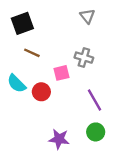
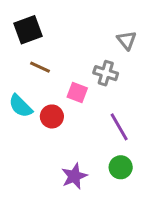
gray triangle: (87, 16) -> (127, 40), moved
pink square: (61, 73) -> (77, 93), turned 35
purple star: (59, 139) -> (74, 176), turned -30

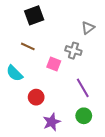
black square: (28, 30) -> (34, 15), moved
gray triangle: (127, 40) -> (88, 28), turned 32
red circle: (52, 116) -> (36, 97), moved

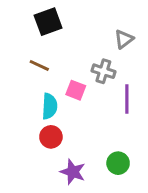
cyan semicircle: (14, 73) -> (49, 106), moved, turned -132
purple line: (83, 88) -> (127, 99), moved, turned 30
purple star: (52, 122) -> (73, 172), turned -30

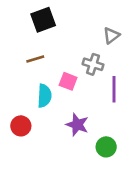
brown line: (39, 65) -> (35, 59), turned -42
red circle: (51, 137) -> (21, 126), moved
purple star: (73, 172) -> (77, 125), moved

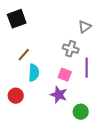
black square: (43, 20) -> (17, 19), moved
brown line: (35, 59) -> (24, 55), moved, turned -32
pink square: (68, 81) -> (65, 75), moved

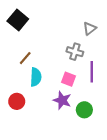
black square: (17, 19) -> (18, 20), turned -30
green circle: (81, 112) -> (84, 110), moved

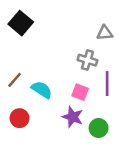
gray triangle: (90, 28) -> (105, 33), turned 32
brown line: (25, 58) -> (15, 80), moved
cyan semicircle: (36, 77) -> (42, 90), turned -60

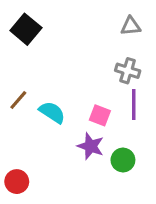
gray triangle: (105, 33) -> (131, 26), moved
gray cross: (87, 60) -> (128, 71), moved
red circle: (20, 118) -> (17, 182), moved

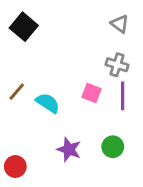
gray triangle: (131, 26) -> (120, 24), turned 42
pink square: (100, 115) -> (92, 93), moved
purple star: (91, 146) -> (69, 150), moved

